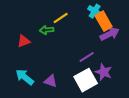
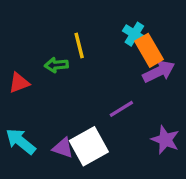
yellow line: (61, 18) -> (79, 45), turned -70
purple star: (104, 72) -> (165, 140), moved
white square: (86, 80) -> (89, 146), moved

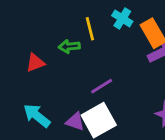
cyan cross: (134, 34) -> (122, 18), moved
purple line: (121, 109) -> (102, 86), moved

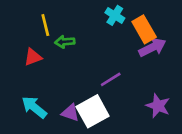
yellow line: (90, 29) -> (45, 25), moved
purple line: (102, 86) -> (111, 79), moved

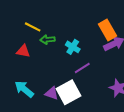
cyan cross: (115, 15) -> (73, 47), moved
yellow line: (45, 25) -> (33, 27), turned -49
red triangle: (33, 57) -> (23, 51), turned 32

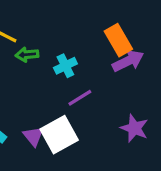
cyan cross: (73, 47) -> (65, 66), turned 32
purple triangle: (52, 93) -> (33, 136), turned 32

